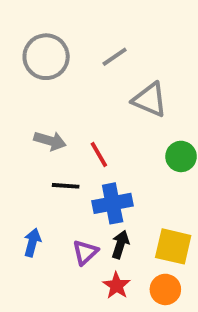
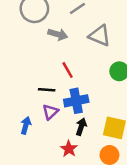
gray arrow: (50, 141) -> (58, 34), moved
purple triangle: (85, 252) -> (50, 112), moved
red star: (116, 286) -> (69, 149), moved

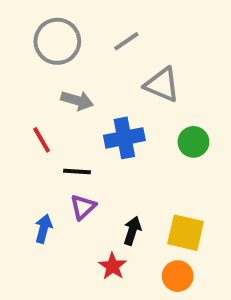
gray arrow: (58, 34) -> (77, 100), moved
red line: (68, 70) -> (42, 140), moved
blue cross: (76, 101) -> (124, 138), moved

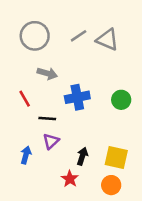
gray triangle: (162, 85) -> (107, 40), moved

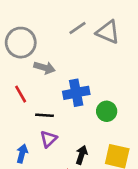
gray circle: (35, 36) -> (21, 43), moved
green circle: (121, 100) -> (107, 111), moved

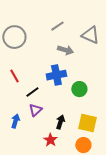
gray triangle: (108, 32) -> (90, 35), moved
gray arrow: (45, 68) -> (65, 50), moved
black line: (45, 115) -> (32, 92), turned -40

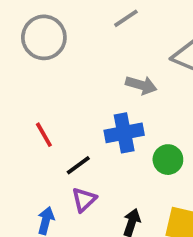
gray line: (57, 26) -> (126, 18), moved
gray circle: (14, 37) -> (44, 37), moved

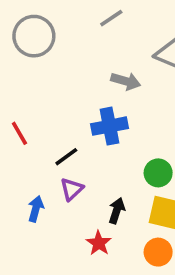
red line: (44, 135) -> (19, 133), moved
green circle: (168, 160) -> (158, 173), moved

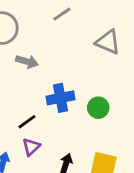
gray arrow: (126, 81) -> (27, 62), moved
green circle: (158, 173) -> (98, 108), moved

